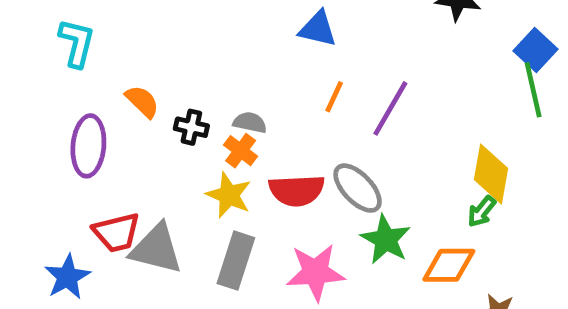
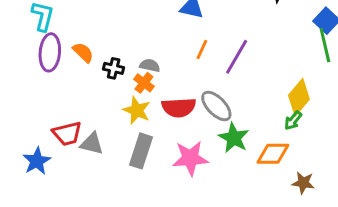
purple ellipse: (88, 146) -> (50, 52), moved
yellow diamond: (491, 174) -> (299, 97), turned 30
gray triangle: (156, 249) -> (92, 144), size x0.7

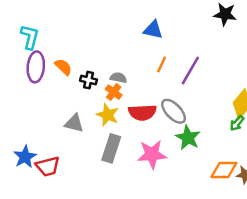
red trapezoid: (67, 134) -> (48, 166), moved
gray triangle: (92, 144) -> (74, 123), moved
orange diamond: (273, 154) -> (224, 170), moved

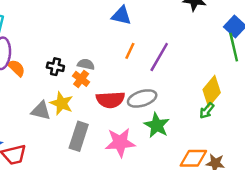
orange semicircle: (63, 67) -> (16, 68), moved
gray ellipse: (174, 111) -> (142, 98), turned -64
yellow star: (108, 115) -> (62, 103), moved

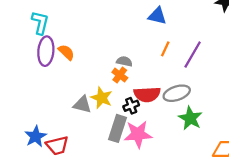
black cross: (55, 67) -> (131, 106), moved, turned -35
orange semicircle: (16, 68) -> (66, 52), moved
pink star: (120, 142) -> (138, 134), moved

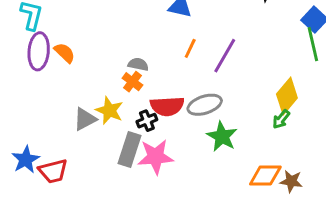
gray triangle: (82, 105) -> (85, 119), turned -42

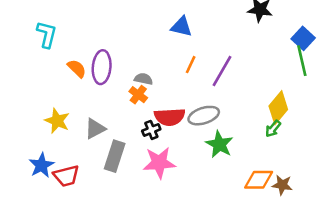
purple ellipse: (39, 51) -> (102, 67), moved
yellow star: (109, 110) -> (57, 121), moved
gray rectangle: (130, 149) -> (115, 156), moved

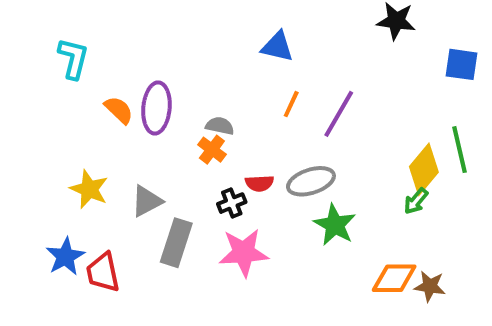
blue square: (303, 38) -> (462, 64), turned -35
green line: (302, 61) -> (460, 150), moved
red semicircle: (170, 117) -> (259, 183), size x0.6
red trapezoid: (66, 176) -> (103, 272), turned 92

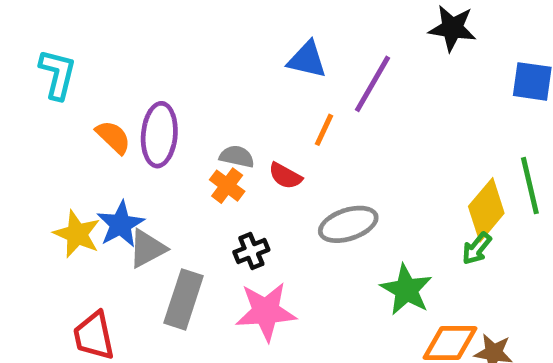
purple line: (339, 114) -> (372, 84), moved
red semicircle: (259, 183) -> (285, 176), moved, turned 32
green star: (335, 225) -> (406, 290), moved
blue star: (65, 257) -> (121, 224), moved

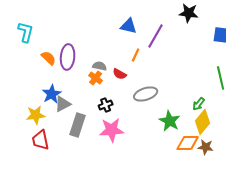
yellow diamond: (486, 210) -> (203, 122), moved
yellow star: (77, 234) -> (36, 115), moved, turned -30

